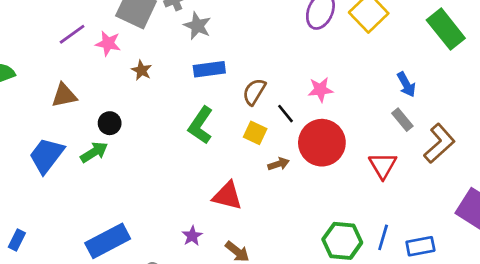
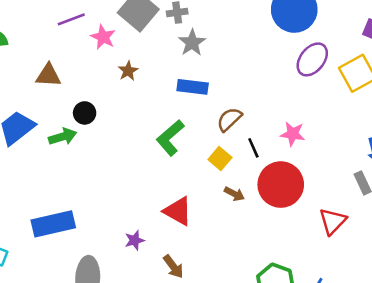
brown arrow: (279, 164) -> (234, 194), turned 30

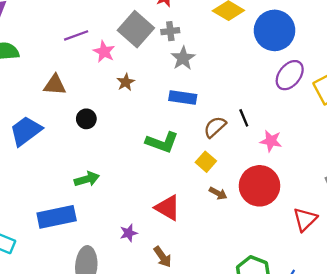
green arrow: (63, 137) -> (87, 179), moved
green L-shape: (170, 138) -> (162, 142), turned -120
black line: (253, 148) -> (244, 118), moved

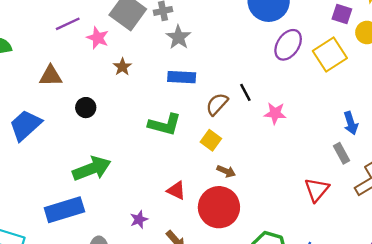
green arrow: (87, 179) -> (92, 169), size x1.5
red circle: (259, 186) -> (219, 207), moved
red triangle: (168, 208) -> (176, 190), size x0.7

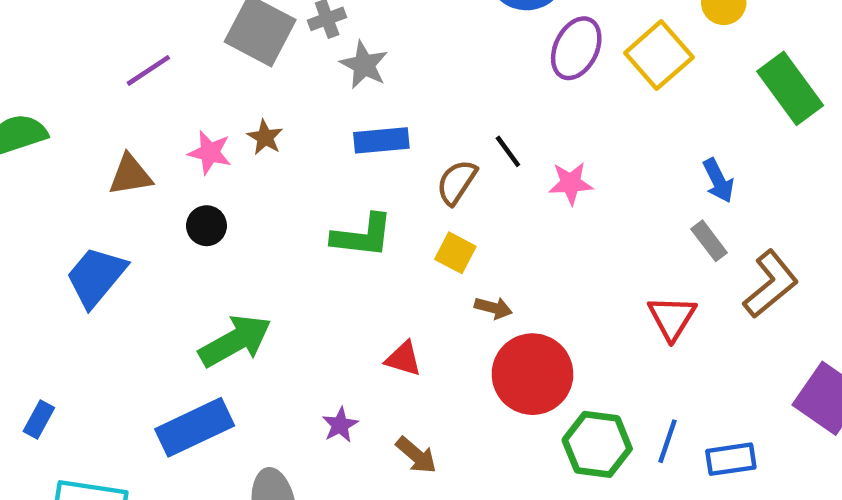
pink star: (98, 38) -> (210, 152), moved
red circle: (219, 207) -> (533, 374), moved

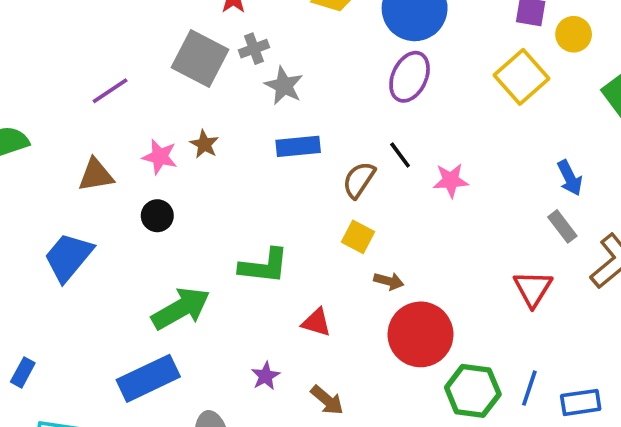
purple ellipse: (576, 48) -> (410, 77), moved
green L-shape: (362, 236) -> (264, 266), moved

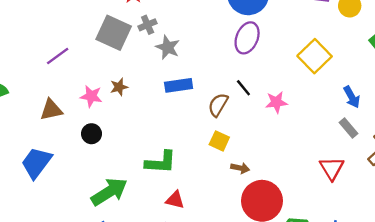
yellow square: (522, 77) -> (315, 56), moved
brown star: (204, 144) -> (119, 87), turned 30
red triangle: (316, 322) -> (175, 200), moved

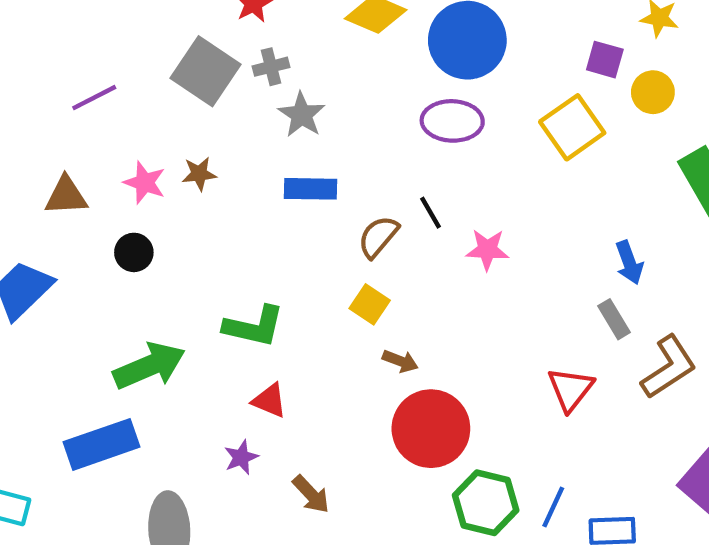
purple ellipse: (247, 38) -> (452, 121), turned 60
yellow square: (315, 56) -> (572, 127), moved

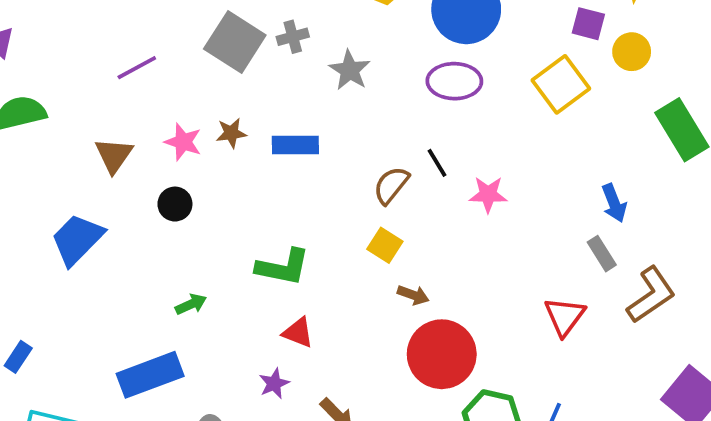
gray star: (302, 115) -> (350, 70), moved
blue rectangle: (310, 189) -> (295, 145), moved
brown triangle: (66, 196) -> (114, 155), turned -51
green arrow: (149, 366) -> (191, 304), size x0.5

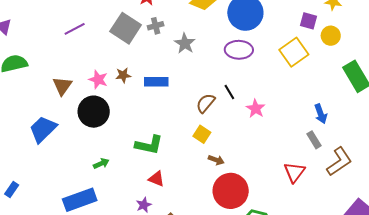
purple line: (137, 68) -> (75, 29), moved
pink star: (488, 194) -> (256, 109), turned 30
black circle: (175, 204) -> (94, 112), size x1.8

